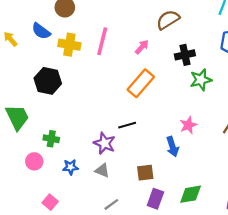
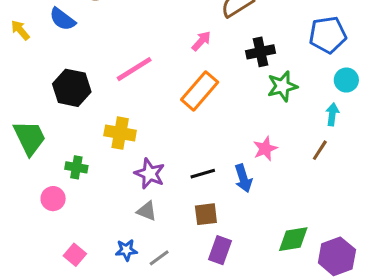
pink line: (102, 41) -> (134, 69), moved, turned 44
yellow cross: (69, 45) -> (120, 133), moved
black line: (127, 125) -> (203, 174), moved
blue star: (70, 167) -> (126, 250), moved
green diamond: (191, 194) -> (293, 239), moved

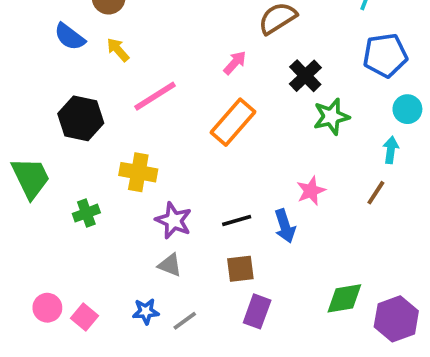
yellow arrow: (20, 30) -> (118, 50), moved
black cross: (261, 52) -> (305, 76), turned -32
green cross: (76, 167) -> (86, 213), turned -30
pink circle: (53, 199) -> (47, 308), moved

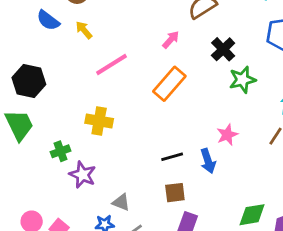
black hexagon: (81, 118) -> (29, 81), moved
purple star: (174, 220) -> (83, 175), moved
gray triangle: (170, 265) -> (121, 202), moved

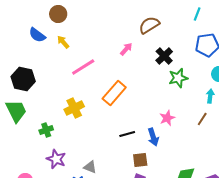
orange rectangle: (169, 84) -> (114, 93), moved
yellow cross: (99, 121) -> (74, 108), turned -36
purple star: (83, 175) -> (56, 159), moved
brown square: (175, 193) -> (140, 160), moved

